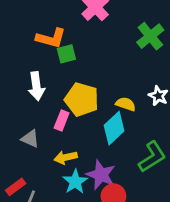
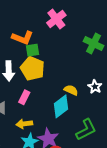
green cross: (150, 36) -> (94, 44), turned -30
yellow pentagon: (82, 99) -> (32, 68), moved

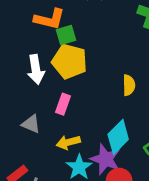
yellow semicircle: (71, 90) -> (129, 85), turned 72
cyan diamond: (61, 106) -> (118, 137), moved

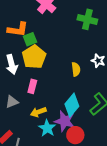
yellow pentagon: (70, 61) -> (34, 57), turned 30
gray triangle: (31, 124) -> (12, 102), turned -40

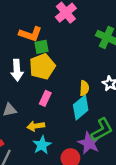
pink rectangle: (32, 86) -> (45, 98), moved
cyan diamond: (72, 105) -> (81, 108), moved
purple star: (65, 121) -> (89, 143), moved

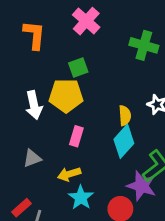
orange L-shape: (30, 34) -> (34, 35), moved, turned -95
green square: (42, 47) -> (78, 67), moved
yellow pentagon: (42, 67) -> (66, 96), turned 30

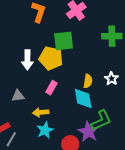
green cross: (144, 45) -> (112, 36), turned -30
green square: (78, 67) -> (64, 41), size x1.5
cyan diamond: (124, 141) -> (83, 99), turned -65

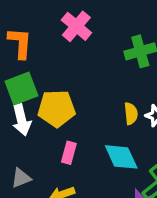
green square: (64, 41) -> (21, 88), moved
yellow semicircle: (88, 81) -> (131, 114), moved

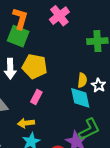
green square: (21, 88) -> (18, 36), moved, turned 30
cyan diamond: (121, 157) -> (80, 98), moved

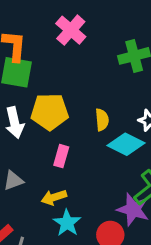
yellow semicircle: (82, 80) -> (102, 120), moved
cyan diamond: (80, 98) -> (126, 144), turned -40

